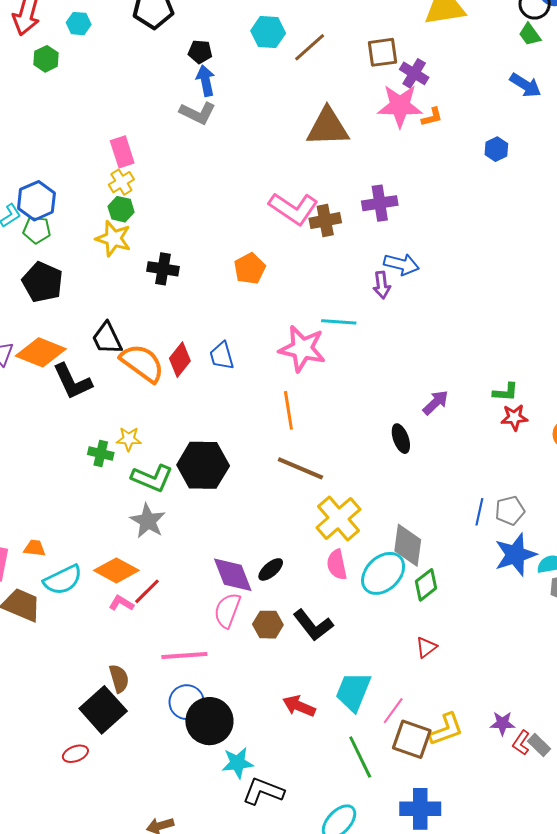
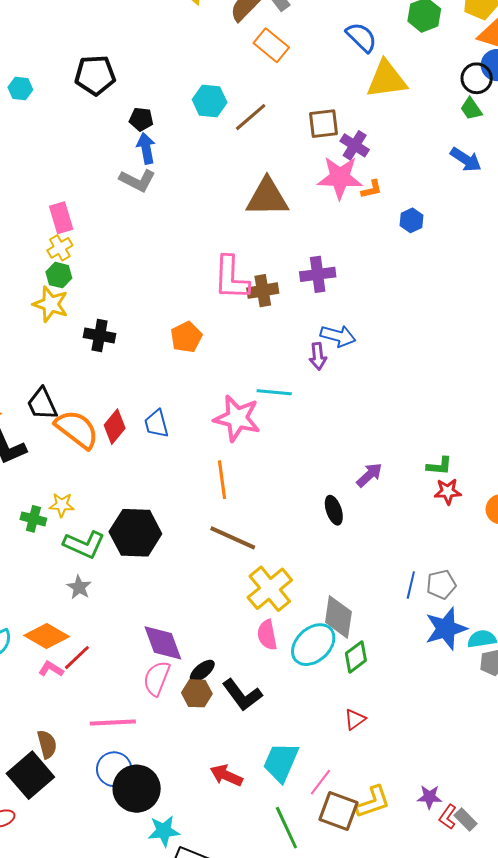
blue hexagon: (496, 149) -> (411, 220), moved
pink L-shape: (293, 209) -> (231, 278), turned 57
gray star: (148, 521) -> (79, 587), size x0.7
black ellipse: (271, 569) -> (202, 671), moved

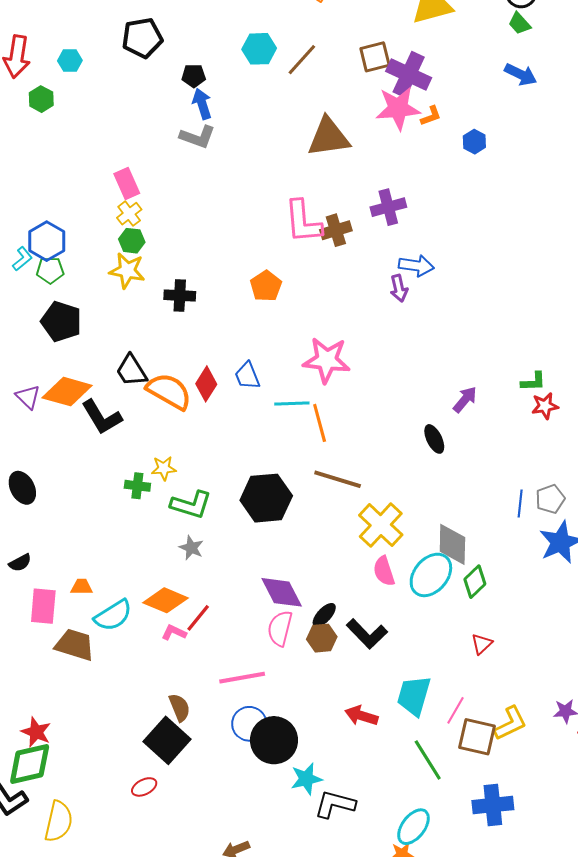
purple cross: (355, 145) -> (409, 74), size x1.5
cyan line: (274, 392) -> (292, 403), moved
black hexagon: (135, 533) -> (266, 498), moved

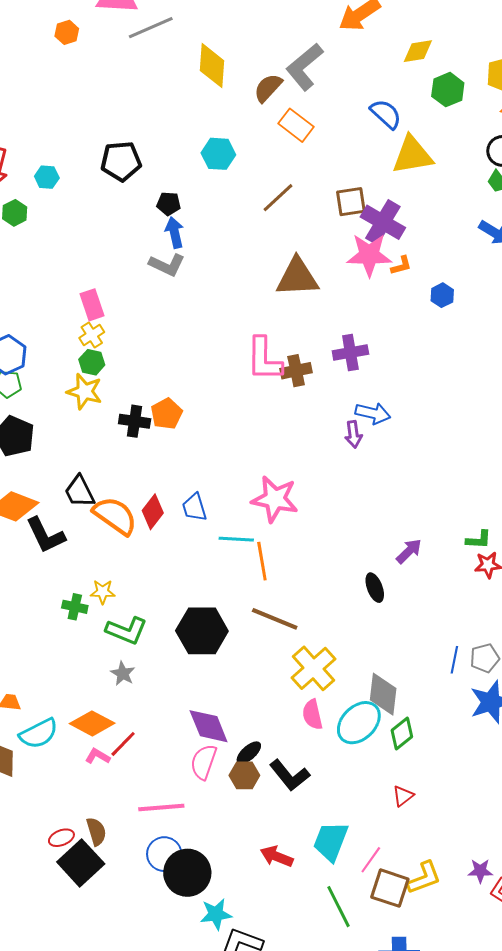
cyan hexagon: (259, 49) -> (218, 154), moved
orange pentagon: (266, 286) -> (167, 414), moved
red ellipse: (144, 787) -> (61, 838), moved

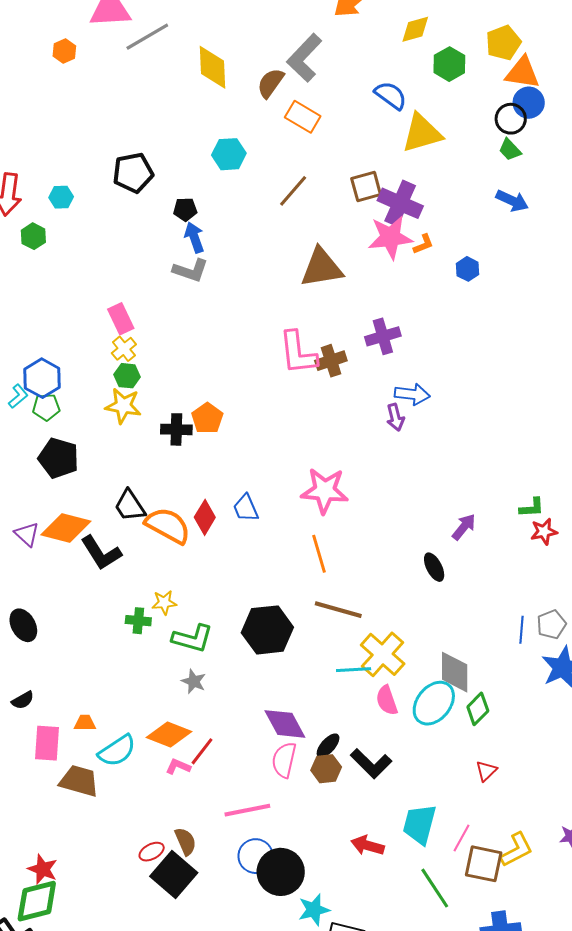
cyan line: (236, 539) -> (354, 670), moved

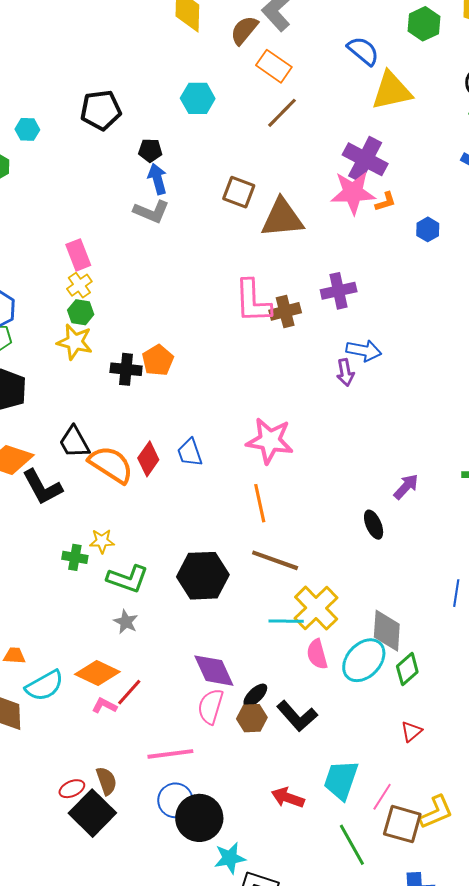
brown square: (366, 186) -> (239, 192), moved, turned 32
brown line: (293, 191) -> (282, 113), moved

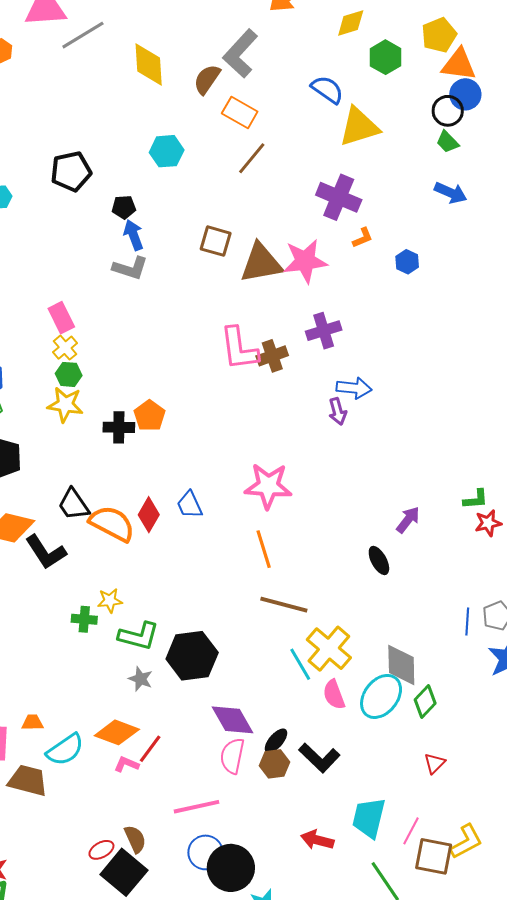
pink star: (353, 193) -> (305, 261), moved
black hexagon: (203, 576) -> (192, 656), moved
cyan line: (286, 621) -> (300, 664), turned 64

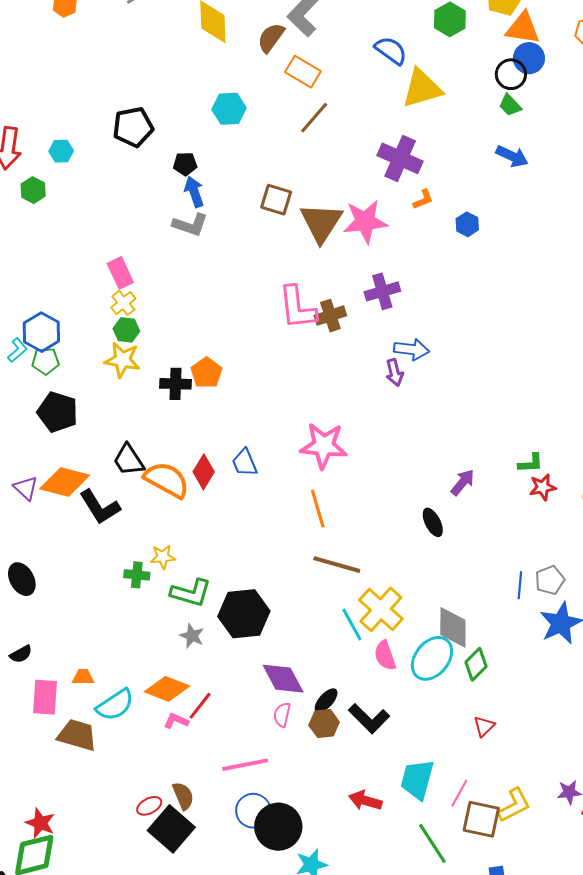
brown triangle: (261, 263) -> (321, 223), turned -48
pink semicircle: (232, 756) -> (282, 715), size x0.7

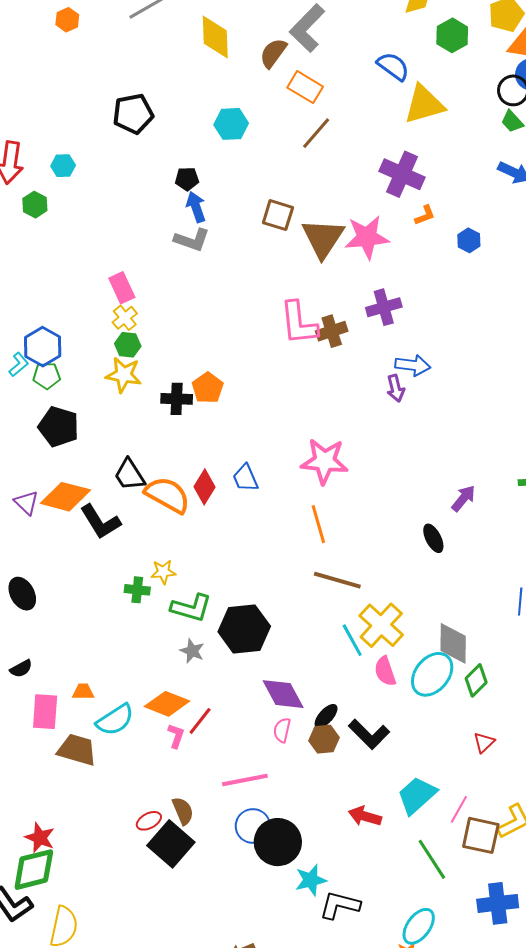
black pentagon: (133, 127) -> (133, 114), moved
pink L-shape: (176, 721) -> (176, 736), turned 85
cyan trapezoid: (417, 779) -> (417, 795), turned 33

